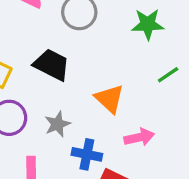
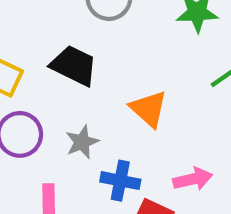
pink arrow: (139, 137) -> (193, 179), moved

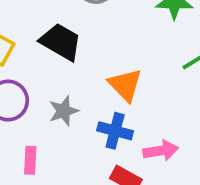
blue cross: (120, 181) -> (115, 131), moved

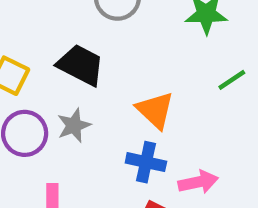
gray star: (64, 111) -> (74, 125), moved

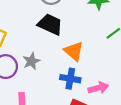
black trapezoid: (81, 65) -> (50, 24), moved

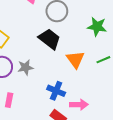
orange triangle: (74, 51) -> (75, 60), moved

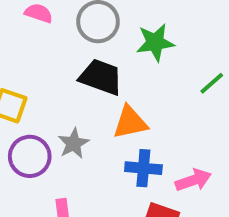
green star: (97, 27) -> (155, 42), moved
orange triangle: (75, 60) -> (130, 122), moved, turned -48

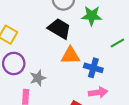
gray star: (74, 143) -> (38, 78), moved
blue cross: (143, 168) -> (93, 68), moved

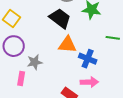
green line: (117, 43) -> (113, 38), turned 32

